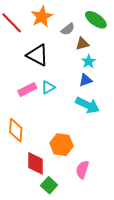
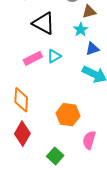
cyan star: (89, 61) -> (81, 30), moved
red diamond: (36, 163) -> (22, 134), moved, turned 30

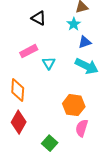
black triangle: (44, 23) -> (39, 18), size x0.7
cyan triangle: (54, 56) -> (49, 63), moved, turned -32
orange hexagon: (68, 115) -> (74, 105), moved

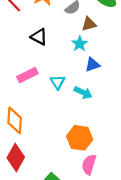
cyan triangle: (49, 63) -> (58, 82), moved
cyan arrow: (87, 66) -> (83, 93), moved, size x0.7

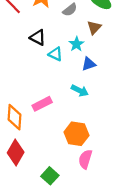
brown triangle: (89, 24) -> (94, 27), moved, turned -32
pink rectangle: (27, 75) -> (42, 104), moved
cyan triangle: (58, 82) -> (55, 54), moved, turned -32

